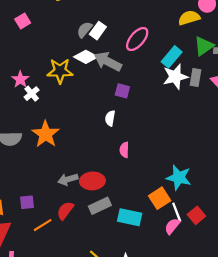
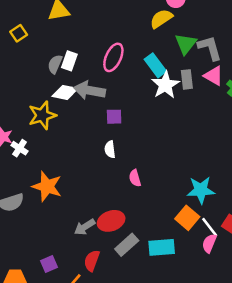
cyan rectangle: (172, 57) -> (155, 65), turned -60

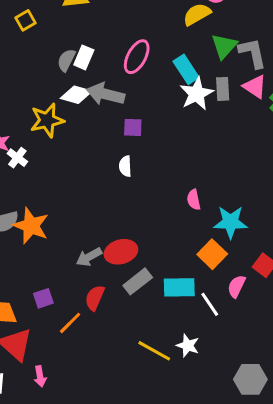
pink semicircle: (135, 178) -> (194, 200), moved
orange star: (47, 186) -> (31, 226), moved
white line: (210, 227) -> (210, 304), moved

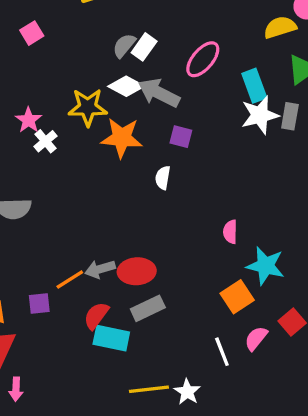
orange star: (31, 226) -> (122, 138), moved, turned -30
cyan rectangle: (179, 287) -> (111, 338), moved
orange line: (70, 323) -> (70, 280), moved
yellow line: (154, 351) -> (149, 389), turned -48

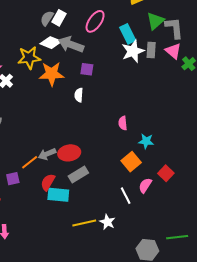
cyan star: (265, 266) -> (146, 141), size x0.7

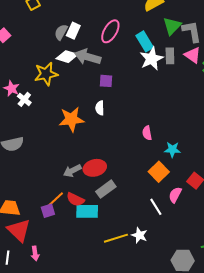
orange star: (52, 74) -> (71, 119), moved
orange line: (30, 162) -> (56, 199), moved
purple square: (13, 179) -> (48, 211), moved
red semicircle: (48, 182) -> (75, 199), turned -90

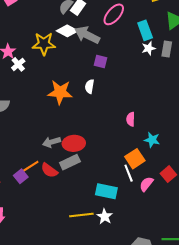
white star: (152, 59) -> (149, 48), size x0.6
gray rectangle: (106, 189) -> (70, 162), moved
white line: (156, 207) -> (129, 173), moved
purple square: (48, 211) -> (21, 176), turned -32
cyan rectangle: (87, 211) -> (106, 191), moved

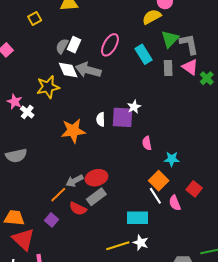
white diamond: (67, 31) -> (68, 70), turned 50
white star: (149, 48) -> (134, 107), moved
purple square: (100, 61) -> (123, 117), moved, size x1.6
orange line: (30, 166) -> (58, 195), moved
pink semicircle: (146, 184) -> (175, 203), turned -49

